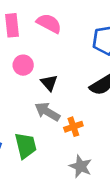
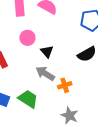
green trapezoid: (26, 146) -> (28, 99), turned -45

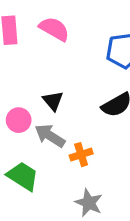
pink circle: (27, 38) -> (19, 120), moved

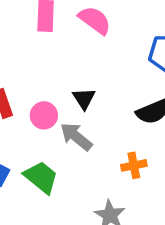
orange cross: (81, 155) -> (134, 165), moved

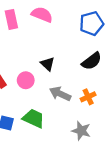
gray arrow: (76, 137) -> (60, 94), moved

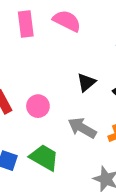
black triangle: (48, 64) -> (86, 82), moved, turned 32

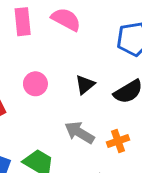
pink circle: (38, 106) -> (35, 84), moved

